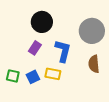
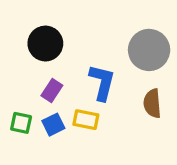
black circle: (42, 22) -> (45, 44), moved
purple rectangle: (35, 48) -> (52, 90), moved

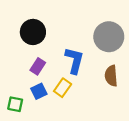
yellow rectangle: (86, 120) -> (63, 88), turned -66
green square: (21, 123) -> (15, 104), moved

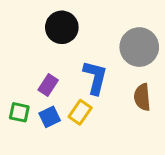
black circle: (33, 32) -> (62, 27), moved
green square: (15, 104) -> (19, 112), moved

